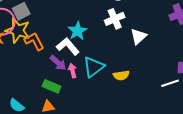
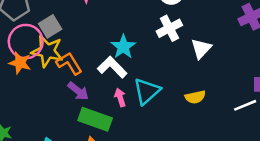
purple arrow: (58, 63) -> (78, 91), moved
yellow semicircle: (121, 75) -> (195, 97), moved
green rectangle: (52, 86) -> (95, 119), size x1.4

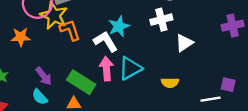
orange star: (20, 63) -> (21, 37), moved, turned -30
purple arrow: (78, 91) -> (44, 76), moved
pink arrow: (120, 98) -> (107, 69), size x1.5

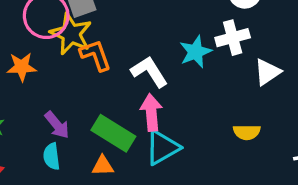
cyan star: (119, 26) -> (195, 52), moved
cyan triangle: (130, 68) -> (162, 147), moved
cyan semicircle: (40, 97) -> (52, 156), turned 36

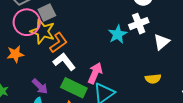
orange L-shape: (96, 55) -> (58, 43), turned 80
white L-shape: (149, 72) -> (64, 62), moved
pink arrow: (151, 112) -> (95, 73), turned 35

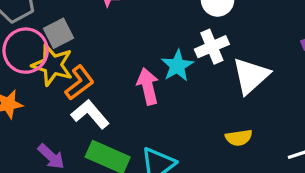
white triangle: (161, 42) -> (251, 76), size x1.4
pink arrow: (95, 73) -> (148, 86), moved, turned -35

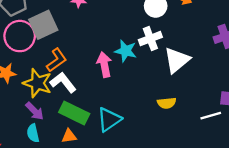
gray square: (59, 33) -> (43, 25), size x1.4
yellow star: (53, 65) -> (37, 83), moved
cyan star: (177, 66) -> (126, 51), turned -30

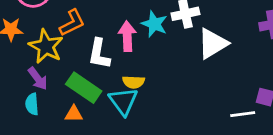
white L-shape: (63, 82) -> (99, 54), moved, turned -140
yellow semicircle: (167, 103) -> (134, 82), moved
cyan triangle: (109, 119) -> (123, 101), turned -40

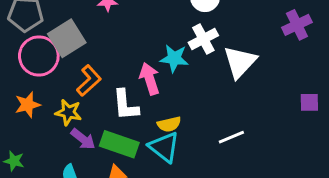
yellow star: (46, 46) -> (68, 112), size x0.7
purple arrow: (38, 79) -> (83, 139), moved
white line: (243, 114) -> (231, 137), moved

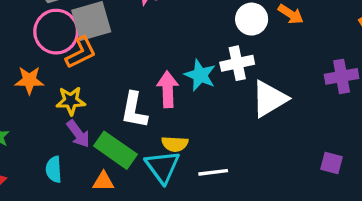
orange L-shape: (89, 81) -> (81, 53), moved
yellow star: (68, 112) -> (71, 101), turned -30
white line: (231, 137) -> (213, 172), moved

